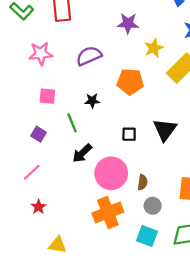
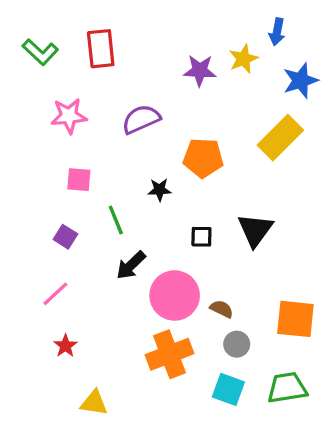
yellow star: (154, 48) -> (243, 59), moved
black star: (92, 101) -> (159, 190), moved
brown semicircle: (143, 182) -> (222, 309), turned -72

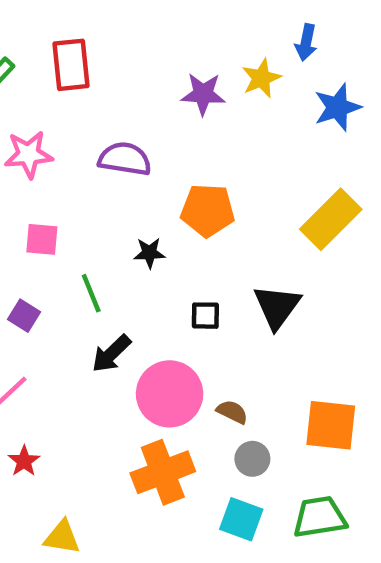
purple semicircle: (141, 119) -> (125, 159), turned 33
yellow rectangle: (280, 138) -> (331, 219), moved

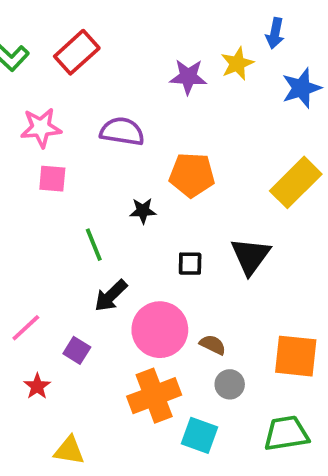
red rectangle: (71, 65) -> (77, 52), turned 54
pink square: (42, 239) -> (52, 179), moved
purple square: (24, 316) -> (77, 350), moved
cyan square: (241, 519) -> (199, 435), moved

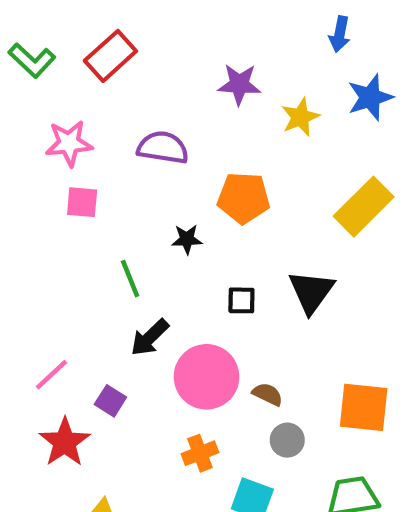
yellow star: (237, 64) -> (300, 117), moved
red star: (37, 386) -> (65, 442), size x1.6
orange cross: (154, 396) -> (200, 453), size x0.6

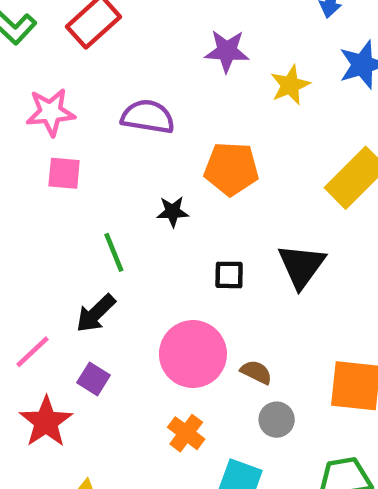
black arrow: (150, 337) -> (96, 313), moved
orange cross: (200, 453) -> (186, 433), turned -32

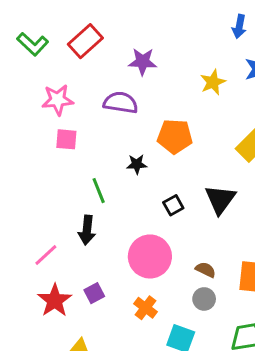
purple star: (227, 51) -> (143, 62), moved
black square: (229, 275) -> (173, 205), turned -30
black arrow: (96, 313) -> (87, 230), turned -40
brown semicircle: (256, 372) -> (206, 270), moved
purple square: (93, 379) -> (94, 293), moved, turned 30

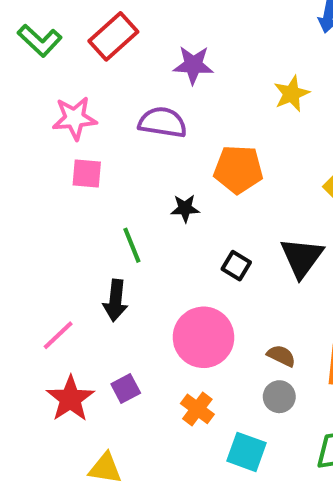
black square: (173, 205) -> (236, 266), turned -30

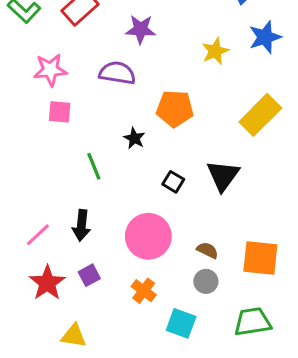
black star: (185, 208) -> (134, 138), turned 30
black arrow: (115, 300) -> (81, 225), moved

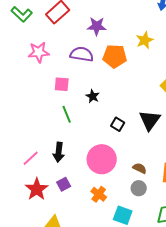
orange pentagon: (175, 109) -> (115, 56), moved
pink square: (60, 112) -> (62, 84), moved

